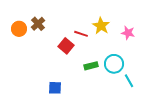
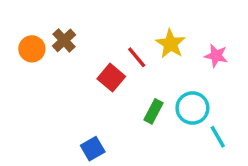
red line: (81, 34) -> (137, 57), turned 32
green rectangle: (91, 66) -> (154, 111), turned -48
blue square: (55, 88) -> (93, 149), turned -32

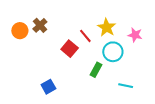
cyan circle: (192, 108) -> (113, 52), moved
cyan line: (218, 137) -> (126, 86), moved, turned -48
blue square: (93, 149) -> (48, 87), moved

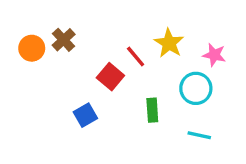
cyan circle: (113, 52) -> (196, 88), moved
green rectangle: (96, 70) -> (152, 110), turned -32
blue square: (48, 87) -> (85, 115), moved

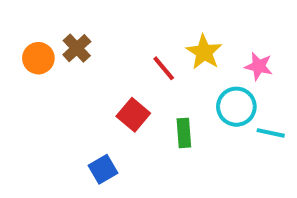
red square: (110, 77) -> (133, 115), moved
blue square: (85, 115) -> (103, 169), moved
cyan line: (199, 135) -> (271, 133), moved

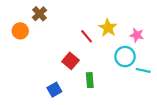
brown cross: (77, 48) -> (39, 14), moved
green rectangle: (184, 133) -> (90, 80), moved

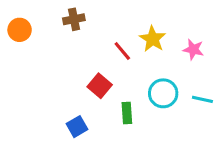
brown cross: (39, 14) -> (74, 19), moved, turned 32
orange circle: (20, 31) -> (20, 30), moved
cyan circle: (125, 57) -> (163, 93), moved

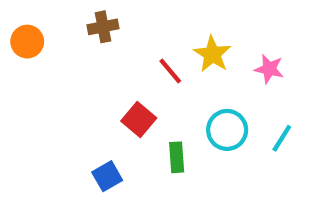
cyan line: (202, 99) -> (282, 138), turned -70

